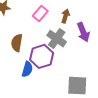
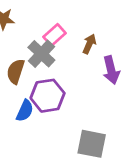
gray cross: (57, 39) -> (41, 54), moved

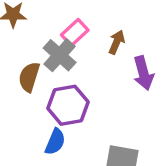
blue semicircle: (25, 111) -> (55, 142), moved

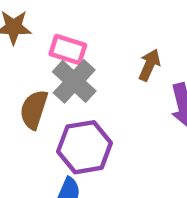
pink rectangle: (75, 32) -> (68, 50), moved, turned 60

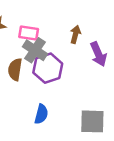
purple hexagon: (85, 147) -> (48, 68), moved

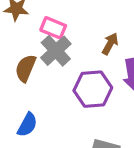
purple hexagon: (48, 68) -> (93, 89), moved
blue semicircle: (41, 114) -> (27, 125), moved

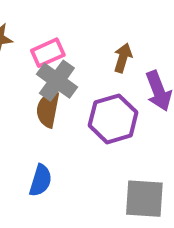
pink rectangle: (53, 28) -> (48, 53), turned -35
brown semicircle: (26, 68) -> (48, 109), moved

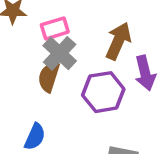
brown arrow: (123, 58) -> (118, 41), size x1.5

